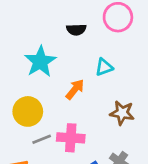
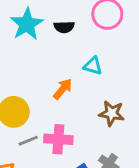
cyan star: (40, 62) -> (27, 24), moved
cyan triangle: (104, 67) -> (93, 66), turned 36

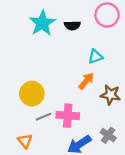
cyan triangle: (93, 66) -> (95, 57), turned -35
orange arrow: (63, 89) -> (86, 81), moved

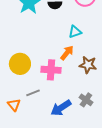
pink cross: (68, 116) -> (51, 70), moved
gray line: (43, 117) -> (33, 93), moved

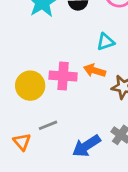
orange arrow: (67, 53) -> (95, 71), turned -112
pink cross: (51, 70) -> (63, 76), moved

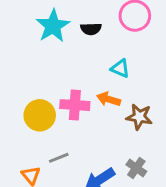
cyan triangle: (106, 42) -> (120, 68), turned 42

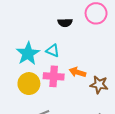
cyan star: (53, 26) -> (28, 54), moved
cyan triangle: (120, 68) -> (53, 51), moved

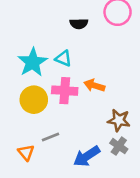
brown star: (99, 85) -> (119, 120), moved

